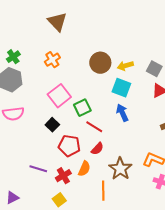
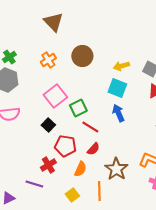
brown circle: (100, 63) -> (82, 56), moved
purple line: (38, 169) -> (34, 184), moved
red cross: (63, 176) -> (48, 165), moved
yellow square: (59, 200) -> (72, 195), moved

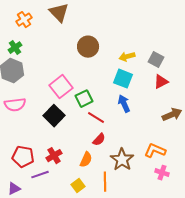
orange cross: (48, 60) -> (24, 20), moved
black square: (48, 125) -> (54, 116), size x1.5
red pentagon: (65, 146) -> (23, 157), moved
purple line: (34, 184) -> (40, 175), turned -36

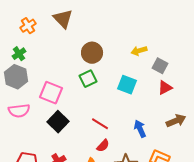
yellow arrow: (127, 57) -> (139, 51), moved
pink square: (61, 87) -> (51, 93), moved, turned -30
green square: (84, 99) -> (88, 79), moved
blue arrow: (124, 104) -> (140, 129), moved

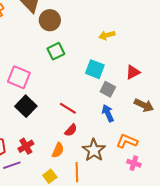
brown circle: (92, 53) -> (50, 20), moved
gray square: (160, 66) -> (108, 89), moved
green square: (88, 79) -> (56, 51), moved
brown arrow: (176, 121) -> (144, 105), turned 48

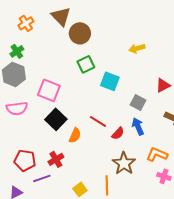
cyan square: (95, 69) -> (110, 81), moved
red semicircle: (71, 130) -> (118, 133), moved
orange semicircle: (58, 150) -> (75, 135), moved

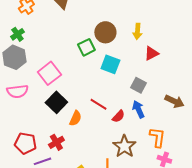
brown circle: (80, 33) -> (105, 32), moved
yellow arrow: (137, 48) -> (137, 31), turned -70
red triangle: (163, 85) -> (151, 53), moved
pink square: (49, 90) -> (49, 73), turned 30
orange L-shape: (157, 154) -> (157, 137), turned 75

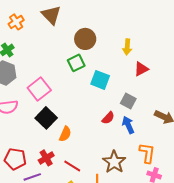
brown circle: (105, 32) -> (85, 39), moved
red line: (98, 104) -> (72, 166), moved
red semicircle: (118, 116) -> (108, 118), moved

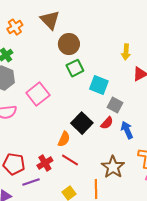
brown circle: (85, 39) -> (69, 44), moved
gray square: (128, 101) -> (115, 105), moved
black square: (46, 118) -> (82, 123), moved
red line: (72, 166) -> (70, 160), moved

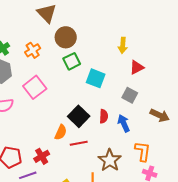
orange cross: (15, 27) -> (33, 50), moved
gray square: (115, 105) -> (130, 95), moved
red semicircle: (107, 123) -> (104, 116), turned -40
red line: (70, 160) -> (79, 143), moved, turned -42

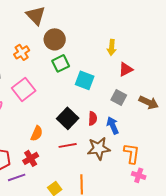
brown arrow: (160, 115) -> (149, 102), moved
orange semicircle: (61, 132) -> (37, 133), moved
brown star: (110, 160) -> (99, 148), moved, turned 30

